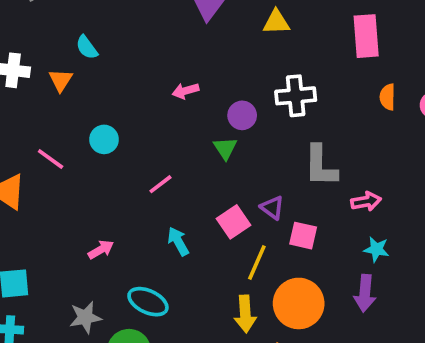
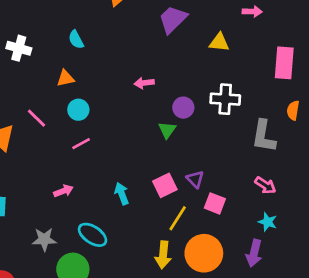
orange triangle: (61, 80) -> (65, 78), moved, turned 36
gray L-shape: (321, 166) -> (264, 136), moved
pink line: (160, 184) -> (81, 144), moved
pink arrow: (366, 201) -> (265, 185), turned 35

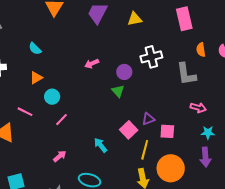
purple triangle: (195, 179) -> (148, 119), turned -48

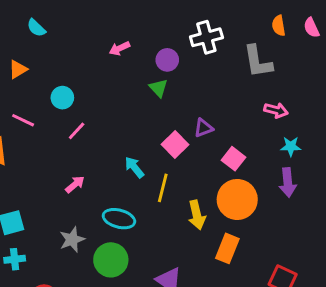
orange triangle: (36, 78) -> (18, 69), moved
pink square: (167, 131) -> (234, 159), moved, turned 35
yellow line: (145, 150) -> (163, 188), moved

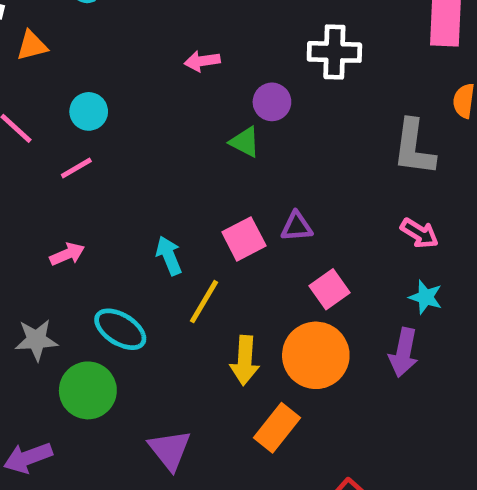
white cross: (206, 37) -> (334, 52), moved
green triangle: (158, 88) -> (245, 142), turned -36
pink line: (77, 131) -> (76, 168), moved

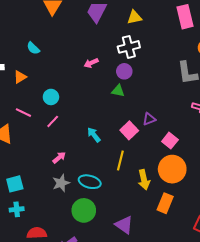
white cross: (334, 52) -> (129, 47), moved
cyan arrow: (169, 256) -> (94, 135), moved
gray star: (36, 340) -> (61, 183), moved

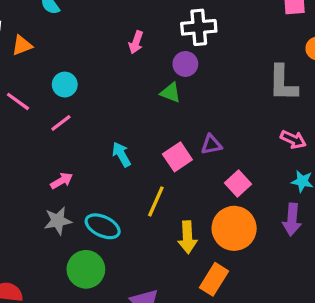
pink arrow: (91, 63) -> (136, 42), turned -56

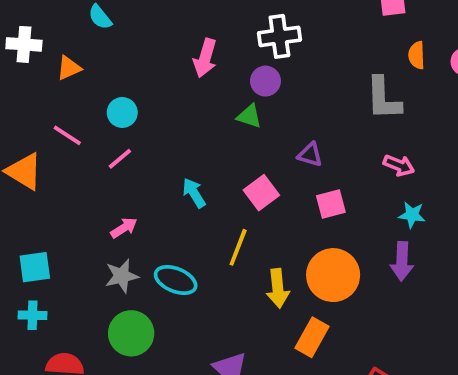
pink arrow: (136, 42) -> (205, 58), size x1.4
purple triangle: (211, 145) -> (310, 155), moved, turned 30
pink square: (238, 183) -> (331, 204), moved, turned 30
green circle: (86, 269) -> (131, 333), moved

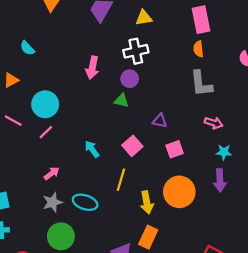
orange semicircle: (417, 55) -> (198, 49), moved
cyan circle: (122, 112) -> (45, 104), size x1.5
orange rectangle: (312, 337) -> (148, 237), moved

